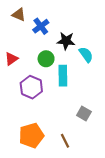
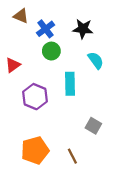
black star: (66, 41) -> (83, 29), moved
green circle: (46, 59) -> (51, 51), moved

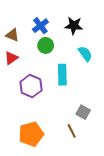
brown triangle: (21, 16) -> (12, 35), moved
brown line: (72, 156) -> (72, 131), moved

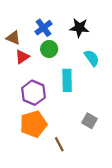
red triangle: (11, 58) -> (22, 57), moved
brown line: (72, 131) -> (59, 144), moved
orange pentagon: (31, 134) -> (33, 124), moved

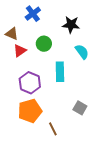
blue cross: (44, 28) -> (33, 14), moved

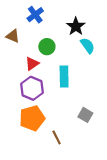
black star: (71, 25) -> (76, 26), turned 30
red triangle: (20, 51) -> (32, 64), moved
cyan semicircle: (82, 52) -> (88, 46), moved

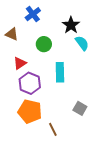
red triangle: (32, 64) -> (20, 63), moved
orange pentagon: (32, 118) -> (30, 111), turned 30

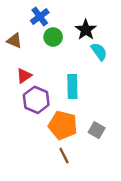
green circle: (44, 44) -> (53, 37), moved
orange pentagon: (30, 111) -> (63, 125), moved

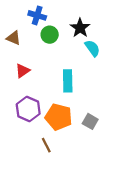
blue cross: (40, 16) -> (37, 15), turned -36
purple hexagon: (36, 100) -> (28, 109), moved
brown line: (64, 155) -> (46, 145), moved

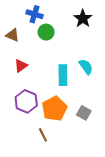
black star: (80, 28) -> (83, 18), moved
cyan semicircle: (92, 48) -> (86, 67), moved
orange pentagon: (59, 117) -> (54, 109), turned 30

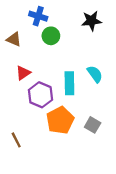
black star: (83, 18) -> (91, 21), turned 30
purple hexagon: (26, 101) -> (40, 95), moved
brown line: (43, 135) -> (16, 140), moved

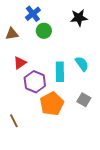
blue cross: (38, 16) -> (33, 14), turned 35
brown triangle: (14, 39) -> (12, 34), turned -32
gray square: (93, 125) -> (84, 100), moved

